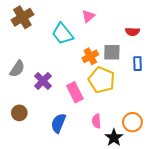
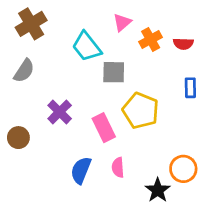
gray square: (112, 52) -> (114, 72), moved
orange cross: (90, 56) -> (151, 39), moved
gray semicircle: (17, 69) -> (24, 71), moved
brown circle: (19, 113) -> (18, 138), moved
pink semicircle: (96, 121) -> (118, 167), moved

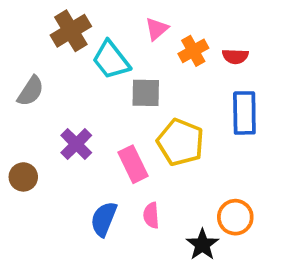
brown cross: (31, 24) -> (71, 31), moved
blue rectangle: (190, 88) -> (244, 113), size x1.6

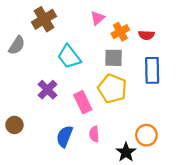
cyan trapezoid: (111, 60) -> (69, 57), moved
gray semicircle: (31, 91) -> (17, 45), moved
gray square: (146, 93) -> (113, 58), moved
brown circle: (23, 177) -> (14, 125), moved

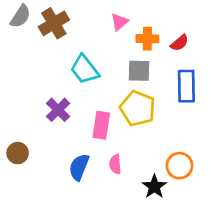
orange cross: (120, 32) -> (147, 39), turned 30
red semicircle: (146, 35) -> (179, 43), turned -42
gray semicircle: (17, 45) -> (20, 16), moved
pink rectangle: (83, 102) -> (101, 125), turned 35

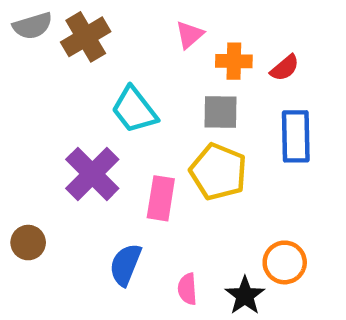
gray semicircle: (20, 16) -> (33, 26), turned 40
purple cross: (58, 110) -> (92, 174), size x1.4
pink semicircle: (115, 164) -> (187, 289), moved

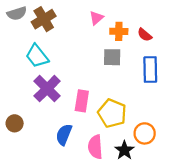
red semicircle: (285, 68) -> (145, 35), turned 80
cyan trapezoid: (134, 110) -> (37, 56), moved
yellow pentagon: (218, 172) -> (112, 113), moved
pink semicircle: (187, 289) -> (95, 147), size x1.5

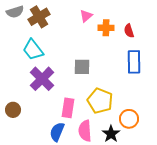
red semicircle: (145, 35) -> (129, 31), turned 32
gray square: (112, 57) -> (82, 67), moved
pink rectangle: (82, 101) -> (68, 108), moved
blue semicircle: (64, 135) -> (57, 132), moved

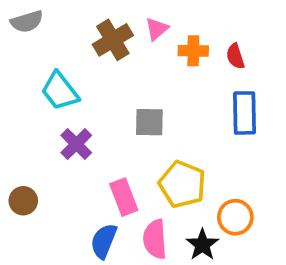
brown cross: (39, 17) -> (113, 40), moved
purple cross: (42, 79) -> (76, 144), size x0.7
pink rectangle: (68, 108) -> (124, 197), turned -30

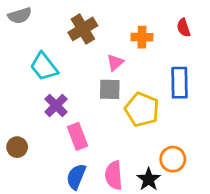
pink triangle: (157, 29) -> (115, 63), moved
red semicircle: (235, 56) -> (184, 28), moved
yellow pentagon: (182, 184) -> (142, 110), moved
pink rectangle: (124, 197) -> (77, 136), moved

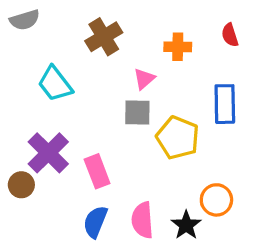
purple cross: (56, 105) -> (48, 153), moved, size x1.4

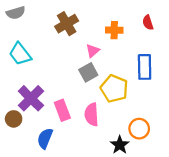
cyan trapezoid: (55, 84) -> (20, 54), moved
gray square: (137, 112) -> (88, 72), turned -30
pink semicircle: (142, 220) -> (92, 115), moved
blue semicircle: (95, 222) -> (45, 138), moved

